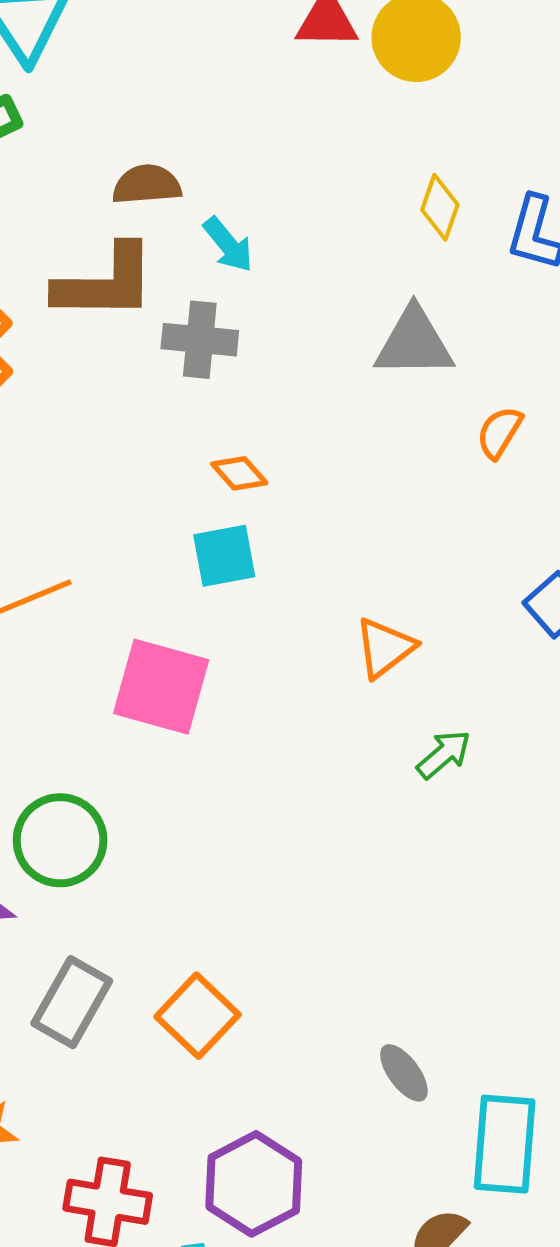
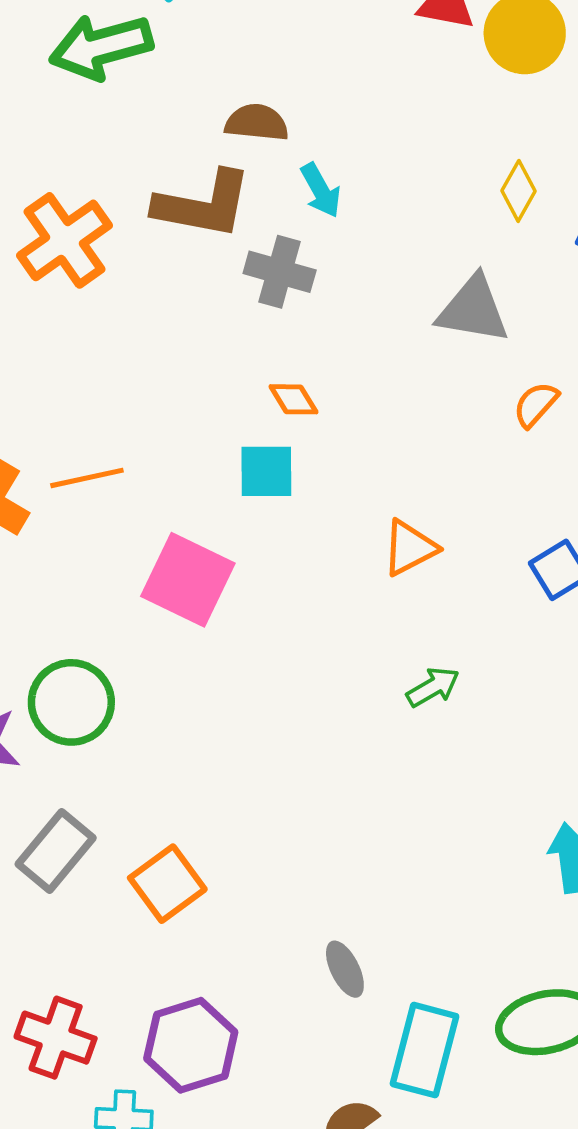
orange triangle: (385, 648) -> (410, 548), moved

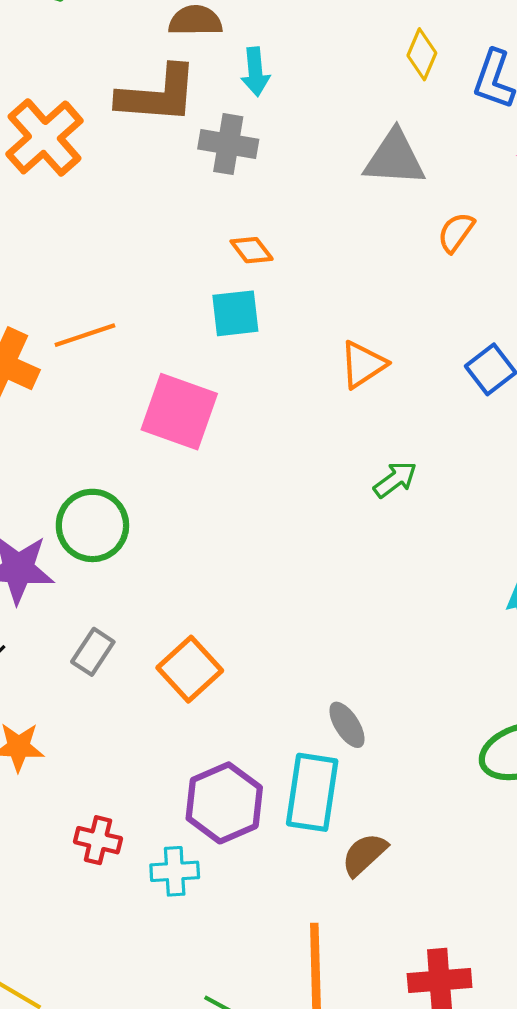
cyan arrow: (321, 190) -> (255, 72), turned 30
gray rectangle: (56, 851) -> (93, 652), size x0.7
red cross: (56, 1038) -> (98, 840), moved, size x0.7
cyan rectangle: (425, 1050) -> (312, 792), moved

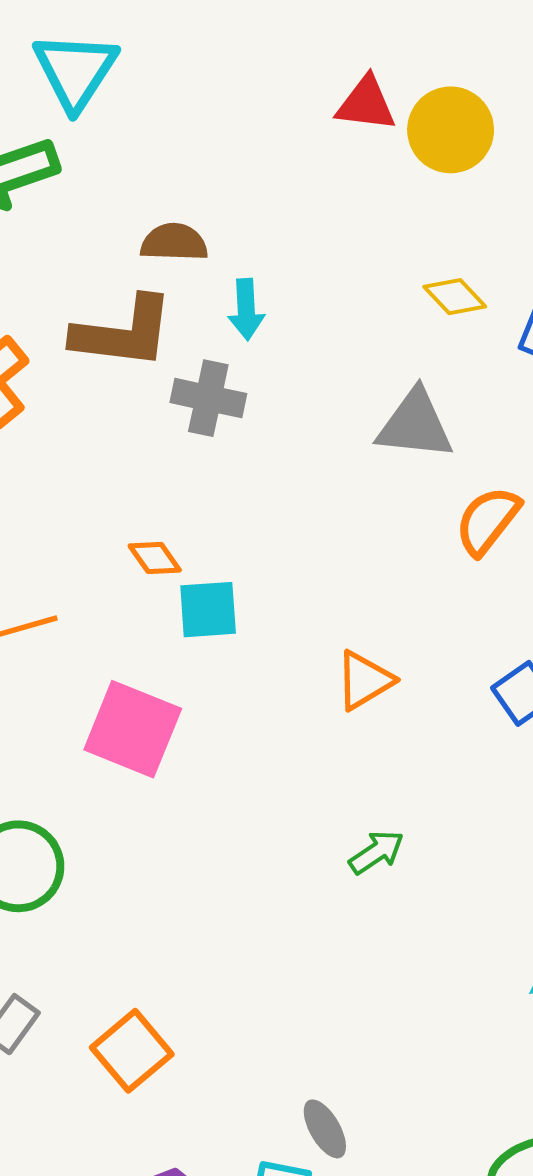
yellow diamond: (422, 54) -> (455, 297), turned -69
orange semicircle: (456, 232) -> (488, 521), size x1.4
orange diamond: (252, 250) -> (155, 558), moved
green arrow: (395, 480) -> (377, 852), moved

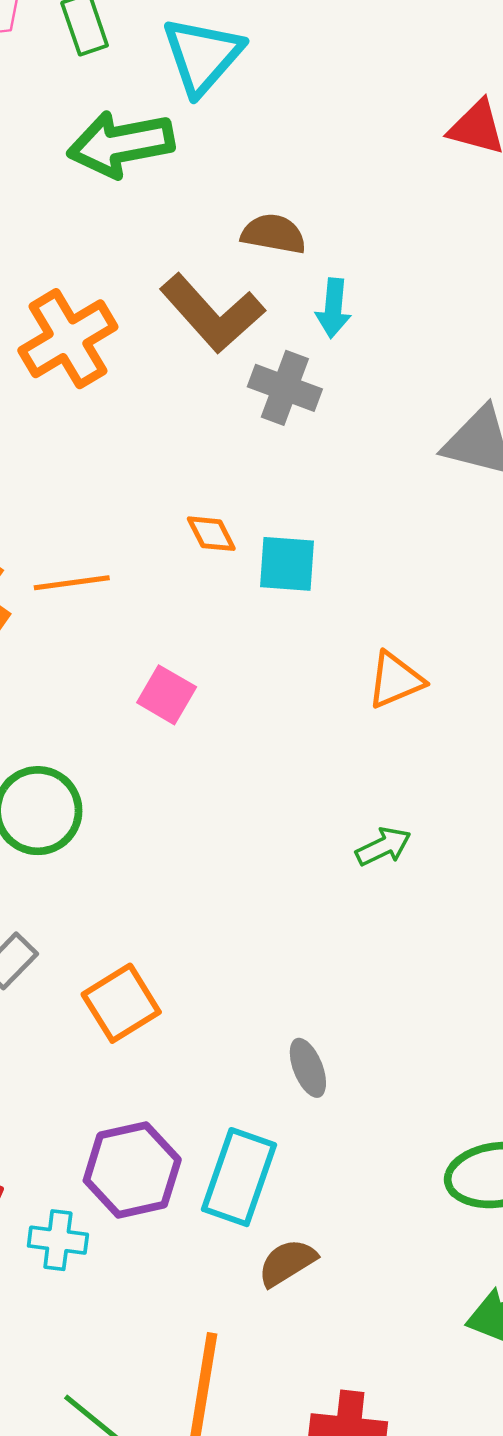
brown L-shape: (123, 333) -> (212, 313), turned 33
cyan square: (208, 610) -> (287, 564), moved
pink square: (133, 729) -> (167, 695), size x0.6
gray ellipse: (325, 1129) -> (308, 1068), moved

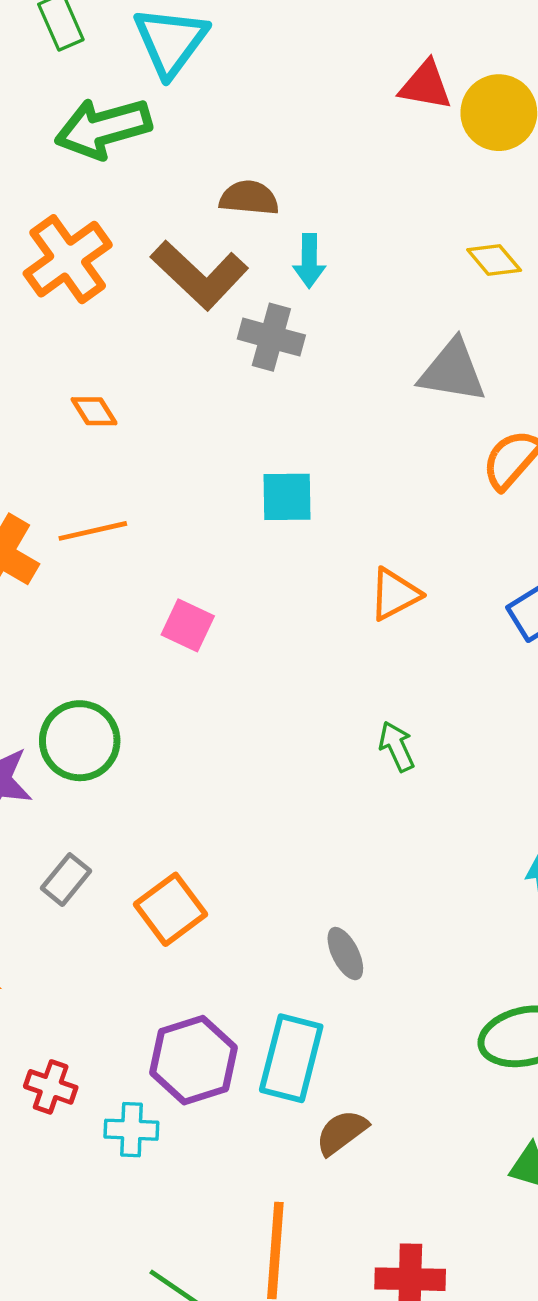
orange cross: (68, 339) -> (68, 259), moved
orange diamond: (211, 534) -> (94, 411), moved
green arrow: (383, 847) -> (397, 746), turned -84

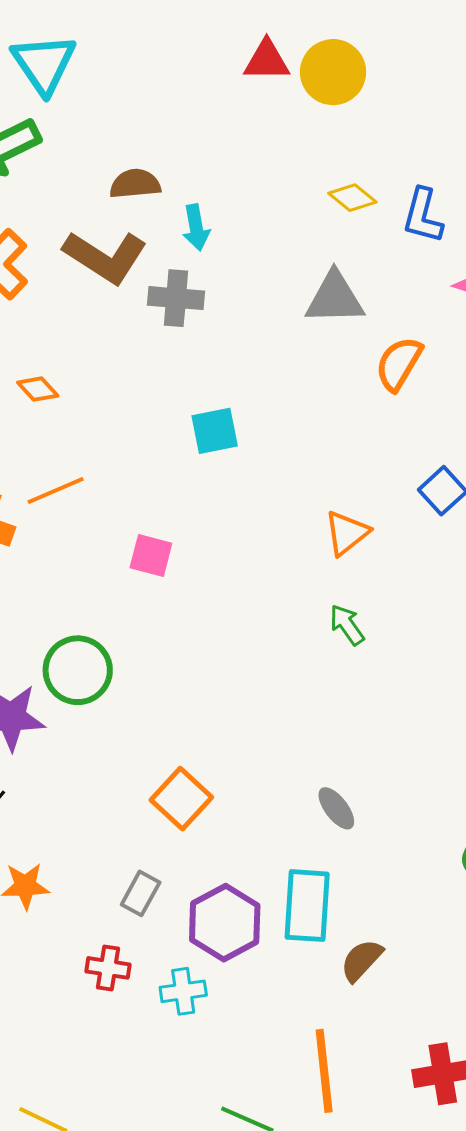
orange triangle: (395, 594) -> (347, 533), moved
gray rectangle: (66, 880) -> (141, 893), moved

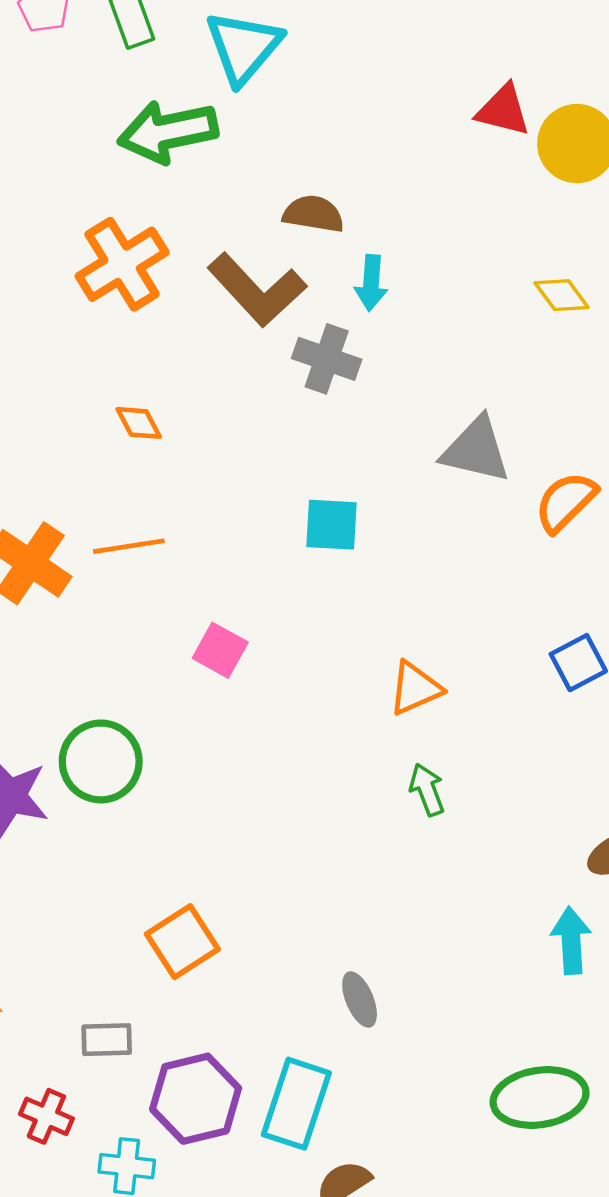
gray triangle: (335, 298) -> (476, 450), moved
orange triangle: (347, 533) -> (415, 688), moved
gray rectangle: (141, 893) -> (107, 1040), turned 45

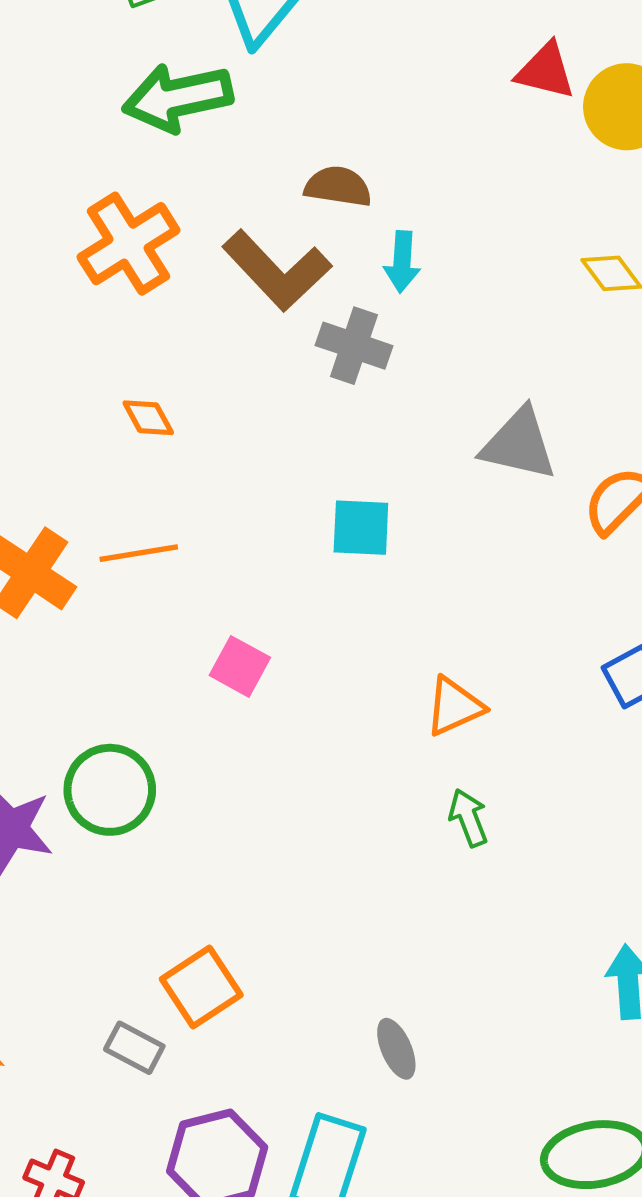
gray rectangle: (107, 1040) -> (134, 1048), moved, turned 30

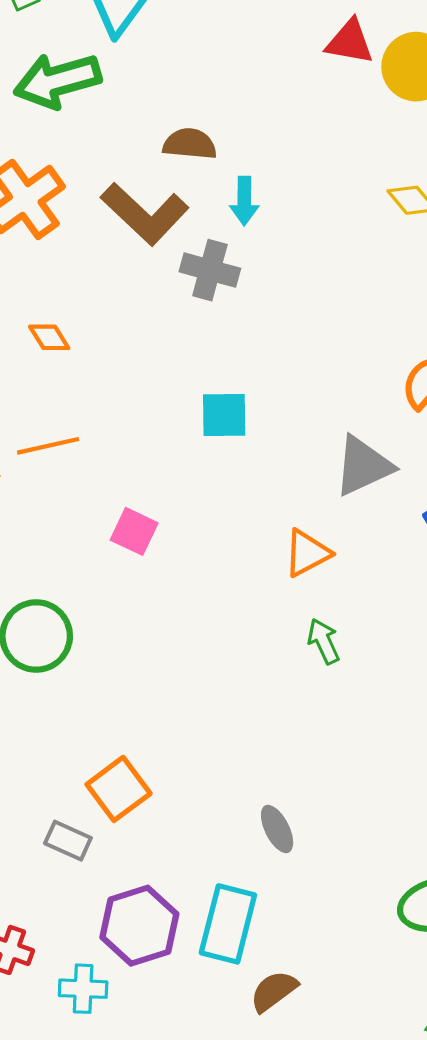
gray triangle: (519, 444) -> (363, 466), moved, turned -34

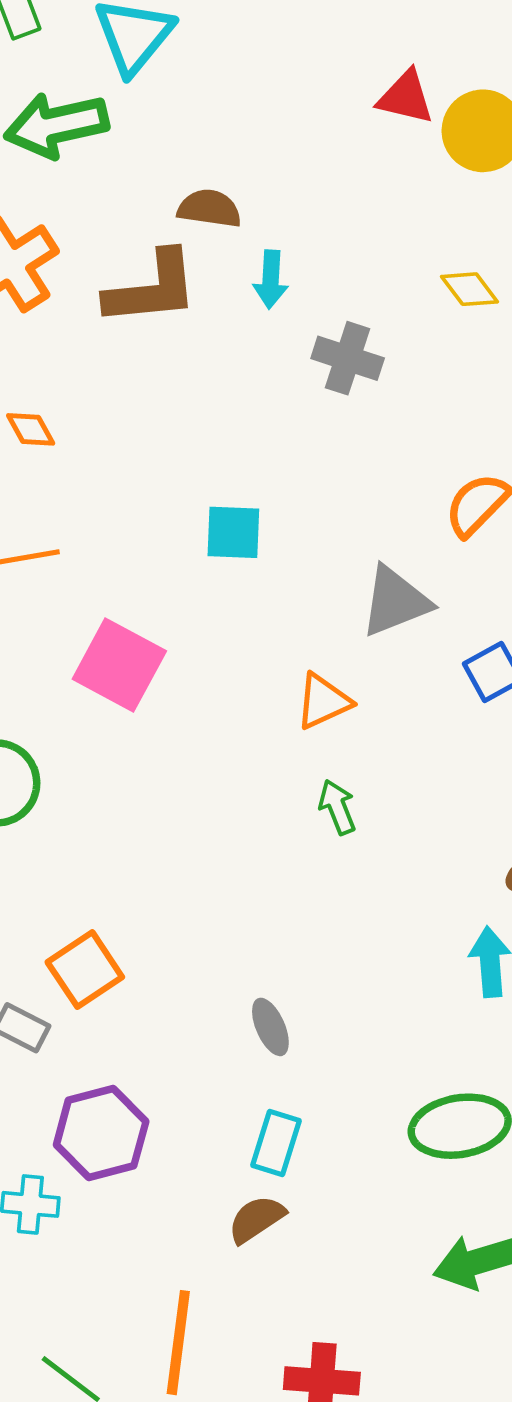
brown L-shape: (145, 214) -> (152, 289), turned -52
gray cross: (210, 270) -> (348, 358), moved
pink square: (134, 531) -> (119, 665), size x1.6
cyan rectangle: (228, 924) -> (276, 1143), moved, size x0.7

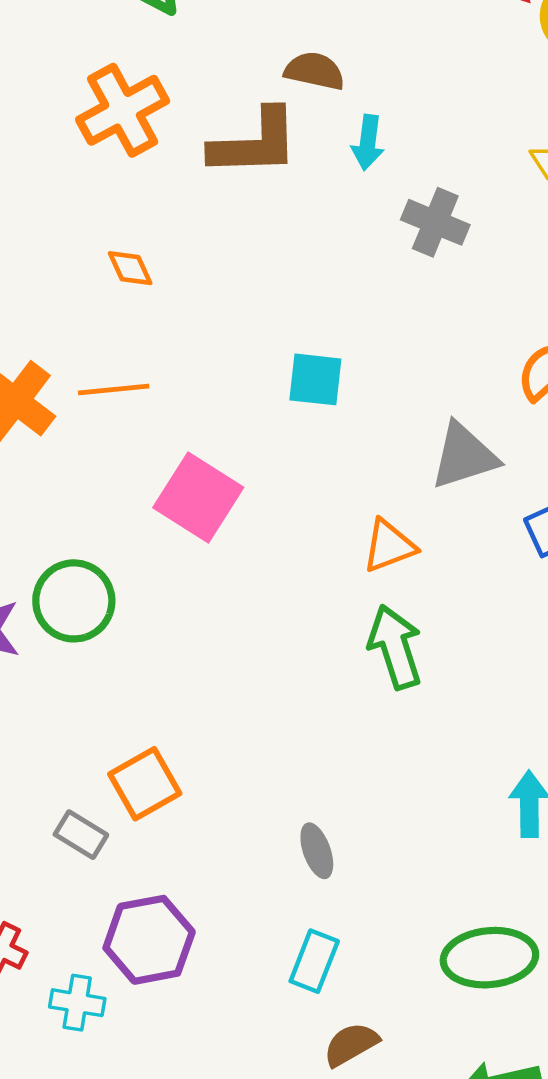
green arrow: (337, 807) -> (395, 647), size x1.6
brown semicircle: (256, 1219) -> (351, 1044), moved

